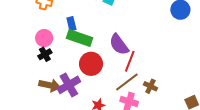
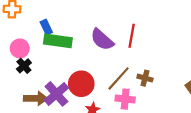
red line: (130, 61) -> (132, 36), moved
red circle: (91, 64) -> (81, 84), moved

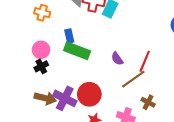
purple semicircle: (102, 40) -> (117, 59), size x0.6
brown line: (119, 78) -> (133, 79), moved
purple cross: (56, 94) -> (65, 98), turned -35

